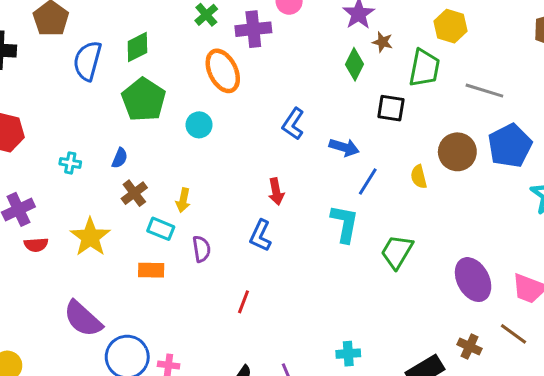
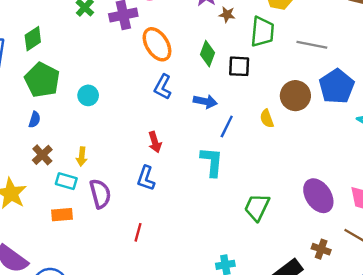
green diamond: (354, 64) -> (208, 54), moved
orange ellipse: (223, 71) -> (157, 44), moved
blue semicircle: (120, 158) -> (35, 120), moved
purple semicircle: (201, 249) -> (100, 194), size x1.4
green trapezoid: (397, 252) -> (257, 207), moved

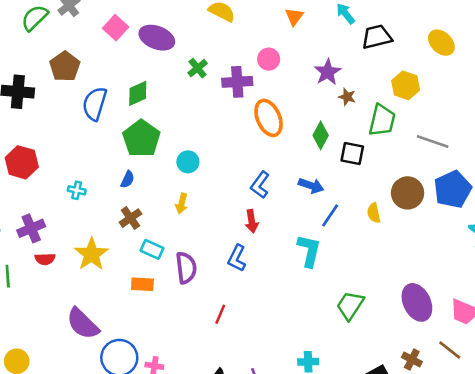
blue L-shape: (163, 87) -> (260, 185), moved
yellow arrow: (82, 156) -> (182, 203), moved

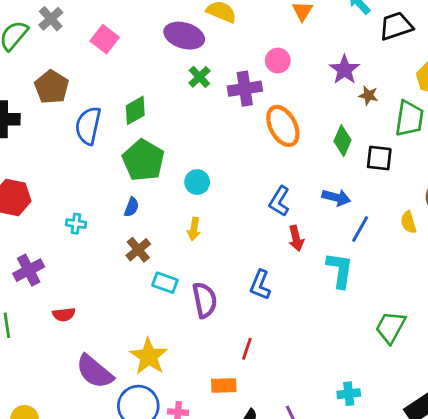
purple ellipse: (157, 38) -> (184, 36), moved
red arrow: (252, 221) -> (296, 238), moved
yellow star: (91, 254) -> (149, 356), moved
red semicircle: (45, 259) -> (64, 314), moved
orange rectangle: (142, 284) -> (224, 385), moved

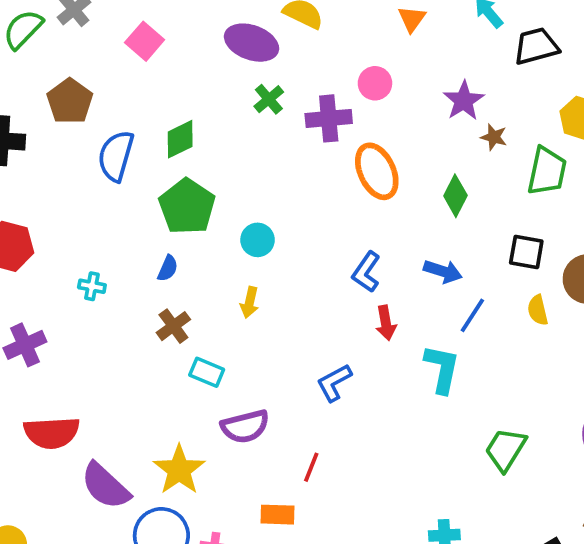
black square: (379, 158) -> (526, 252), moved
blue L-shape: (260, 285) -> (334, 383), turned 36
purple semicircle: (205, 300) -> (245, 426), moved, turned 84
red semicircle: (64, 314) -> (52, 433), moved, size x1.8

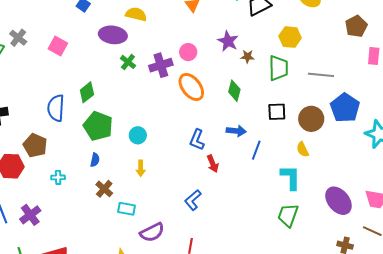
pink circle: (375, 83) -> (188, 52), moved
brown pentagon: (70, 101) -> (35, 145), moved
yellow semicircle: (538, 310) -> (303, 149), moved
cyan L-shape: (442, 369) -> (291, 177), moved

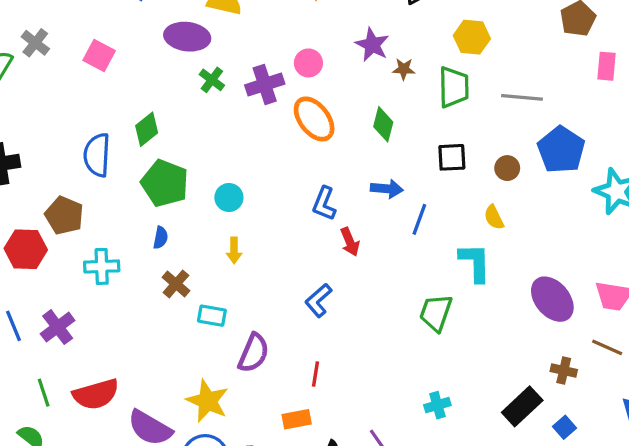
brown circle: (311, 119) -> (507, 168), size x0.6
cyan cross: (58, 177) -> (102, 266), size x1.5
green trapezoid: (288, 215) -> (436, 313), moved
purple semicircle: (152, 232) -> (254, 353), turned -40

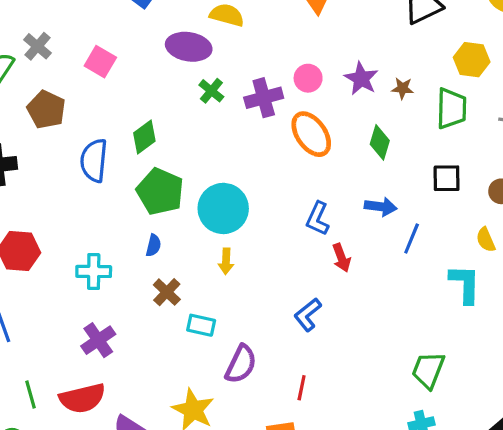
purple star: (372, 45) -> (361, 79), moved
cyan circle: (229, 197) -> (223, 208), size x1.8
brown pentagon: (64, 215) -> (46, 110), moved
green trapezoid: (436, 313) -> (428, 370), moved
purple cross: (58, 327) -> (98, 340), moved

